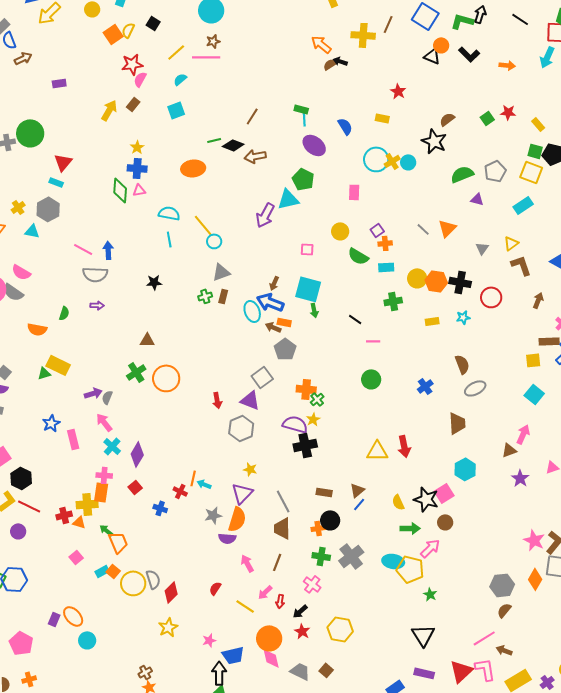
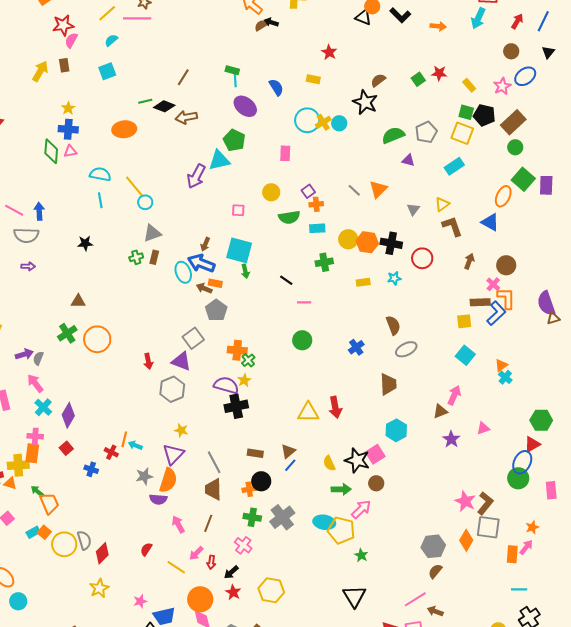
brown rectangle: (133, 104) -> (64, 65), turned -48
green semicircle: (358, 256) -> (289, 217), turned -40

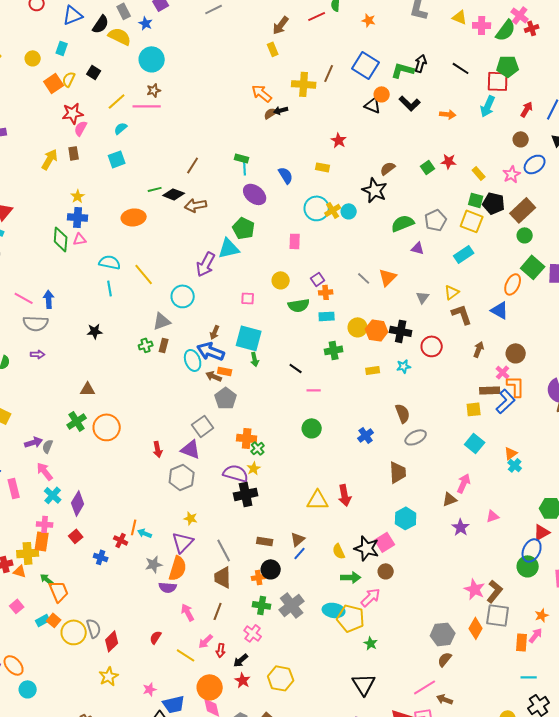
black arrow: (271, 22) -> (281, 110), turned -32
cyan circle: (145, 202) -> (183, 296), moved, size x1.5

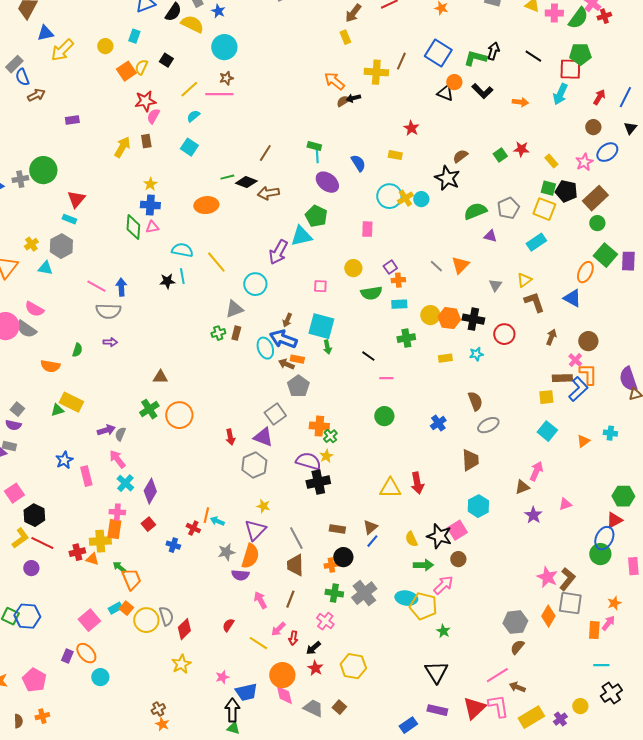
cyan square: (117, 159) -> (189, 147), turned -36
black star: (95, 331) -> (167, 281), moved
cyan cross: (515, 465) -> (610, 433), moved, turned -32
pink square: (17, 606) -> (89, 620), moved, size x1.5

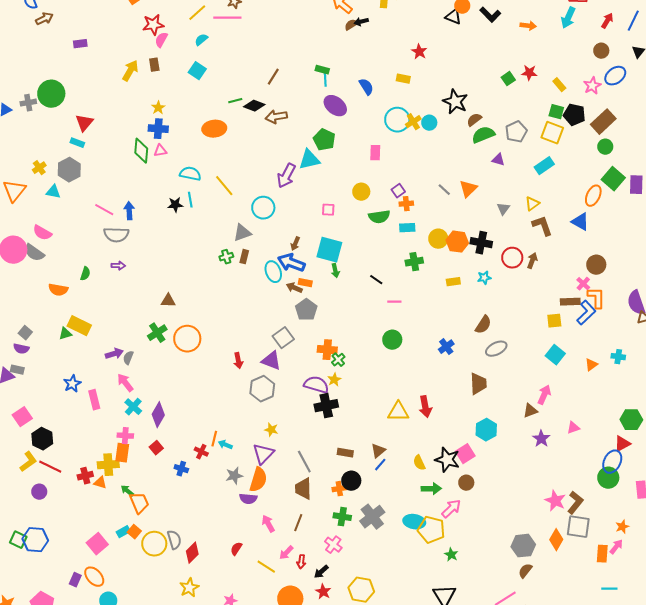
brown semicircle: (460, 156) -> (474, 120), moved
brown arrow: (551, 337) -> (532, 261), moved
brown semicircle: (475, 401) -> (483, 325), turned 54

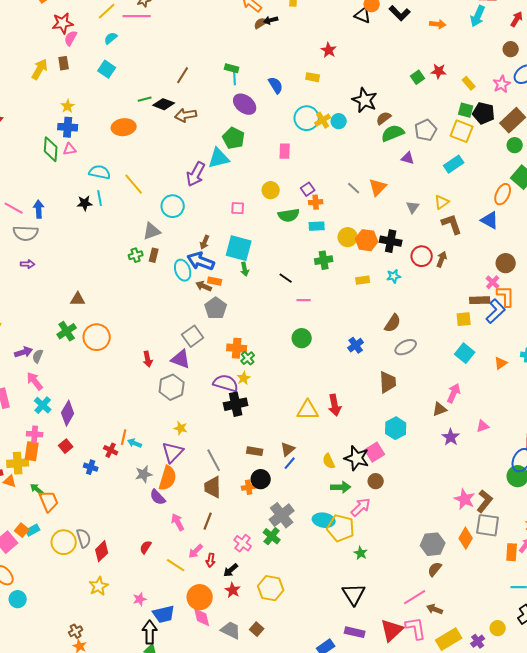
purple semicircle: (248, 499) -> (158, 497), turned 42
green cross: (342, 517) -> (272, 536), moved, turned 30
orange square: (134, 532) -> (22, 530), moved

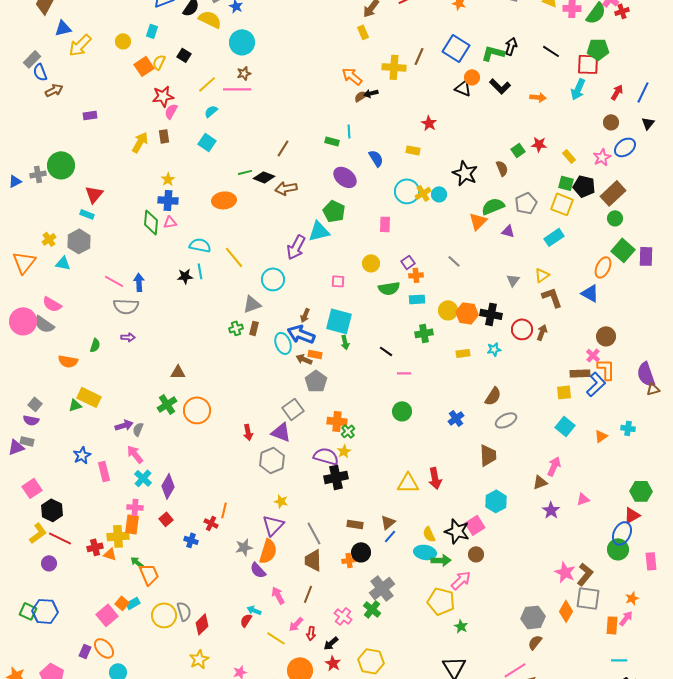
cyan line: (235, 78) -> (349, 131), moved
brown semicircle: (384, 118) -> (502, 168), moved, turned 105
orange triangle: (378, 187) -> (478, 221), moved
cyan arrow: (135, 443) -> (254, 610), moved
cyan ellipse: (324, 520) -> (425, 552), moved

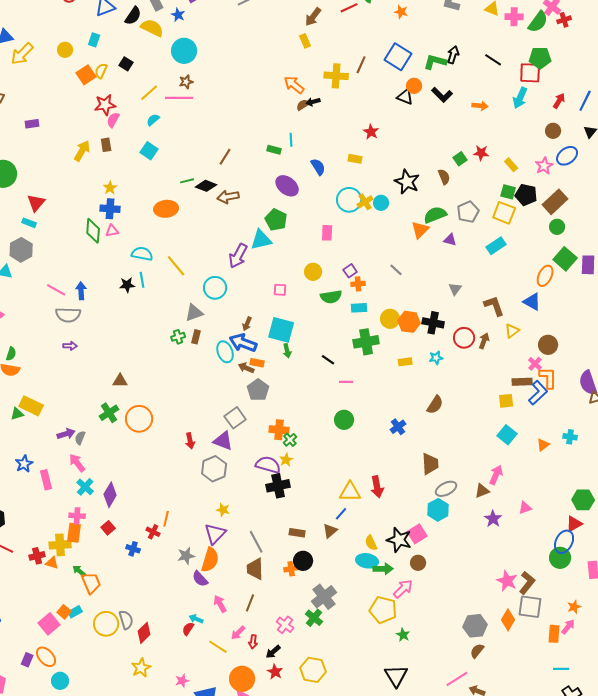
yellow triangle: (542, 275) -> (512, 331), moved
green cross: (424, 333) -> (366, 342), size x1.4
green semicircle: (95, 345) -> (11, 354), moved
gray ellipse: (506, 420) -> (446, 489), moved
blue line: (390, 536) -> (341, 514), moved

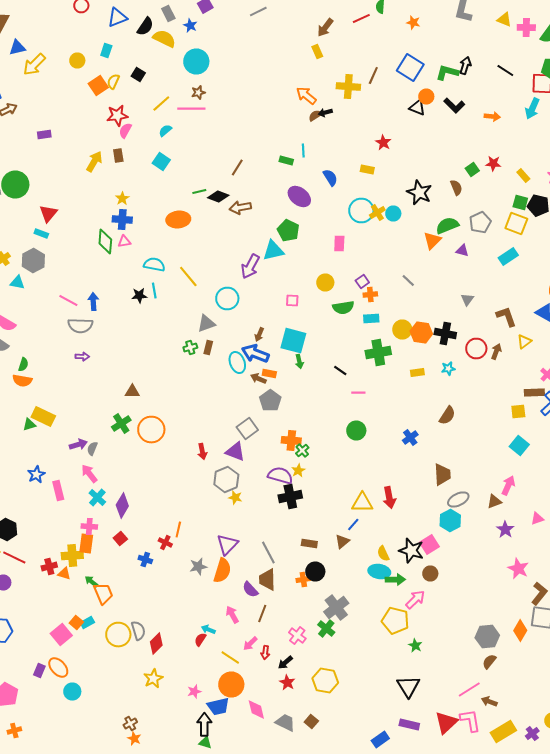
yellow star: (223, 510) -> (235, 498), moved
purple semicircle: (200, 579) -> (250, 590), moved
pink star: (507, 581) -> (518, 568), moved
orange circle: (242, 679) -> (231, 684), moved

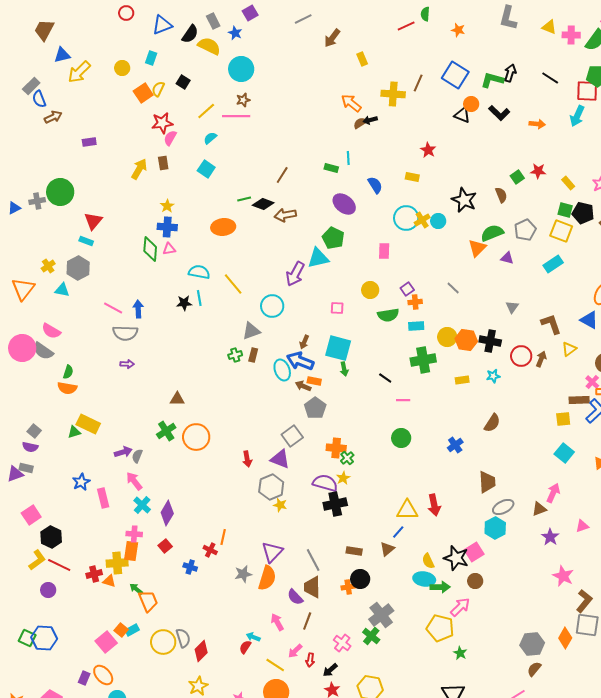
brown arrow: (325, 28) -> (332, 38), moved

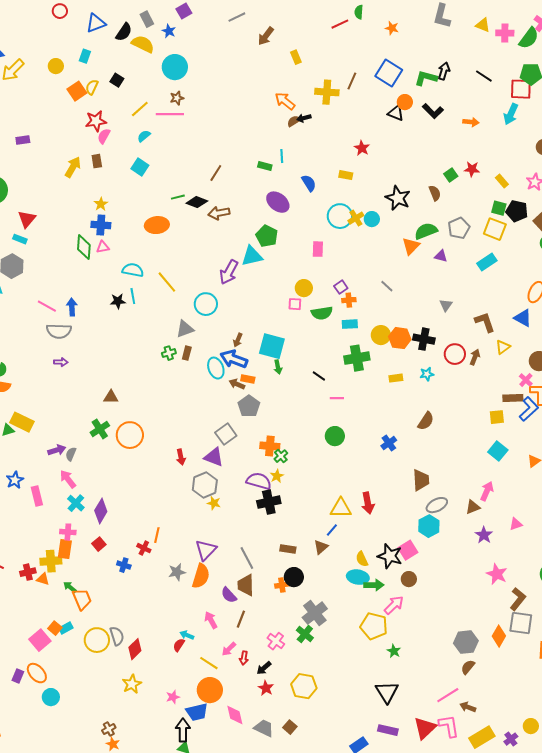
pink square: (337, 308) -> (295, 304), moved

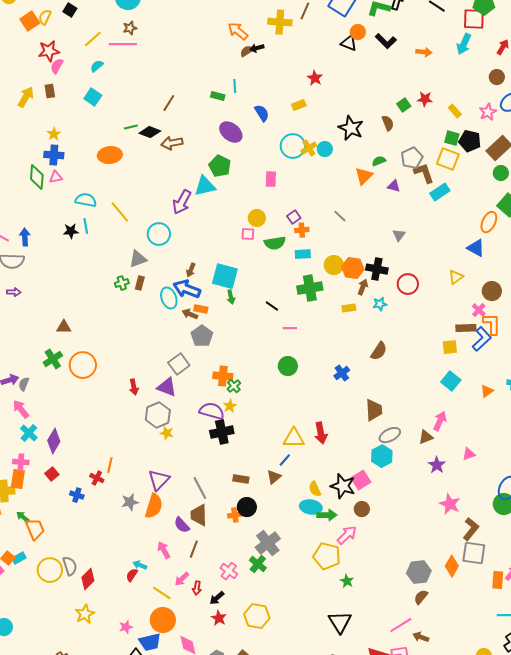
yellow rectangle: (346, 175) -> (299, 105), turned -32
green semicircle: (426, 231) -> (379, 161), size x0.6
brown L-shape: (485, 322) -> (424, 173), moved
brown arrow: (475, 357) -> (363, 287), moved

